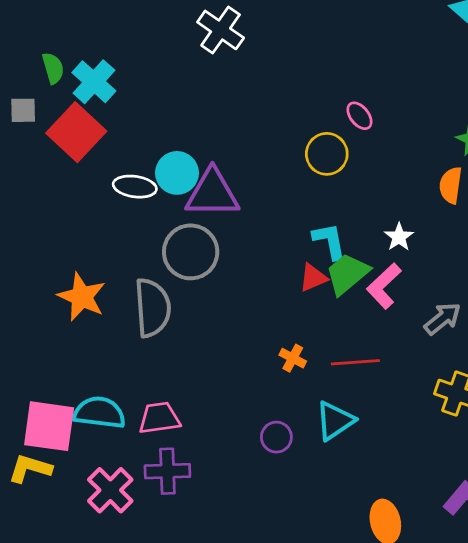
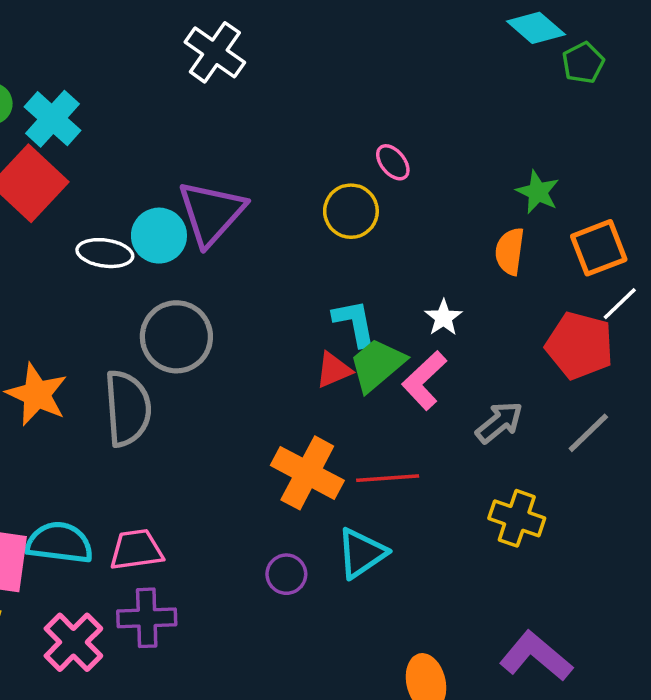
purple triangle: (212, 193) -> (211, 213), moved, turned -48
orange cross: (293, 358) -> (307, 473), size x2.0

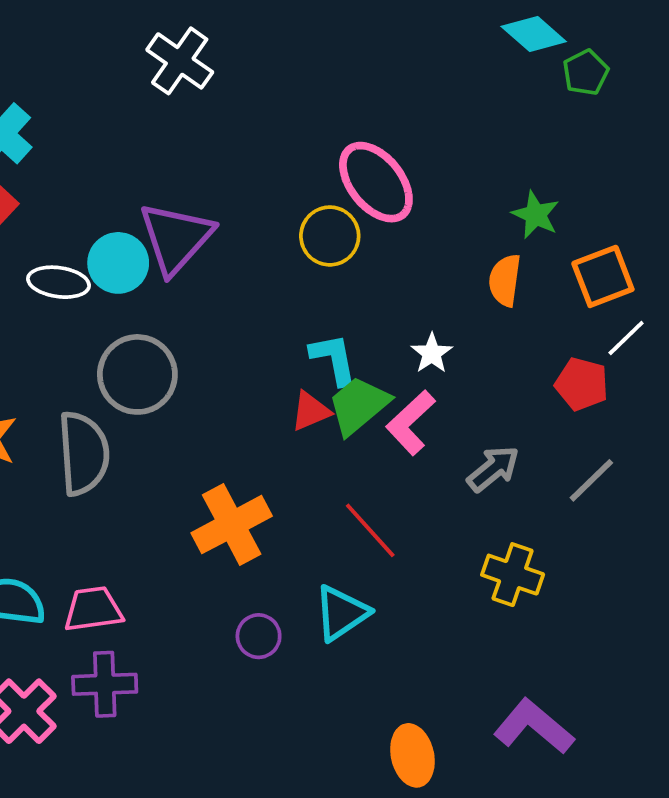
pink ellipse: (393, 162) -> (376, 182), size x2.0
red pentagon: (580, 346) -> (582, 384), size x0.7
orange cross: (307, 473) -> (232, 525), moved, turned 34
red line: (388, 478) -> (370, 530), turned 52

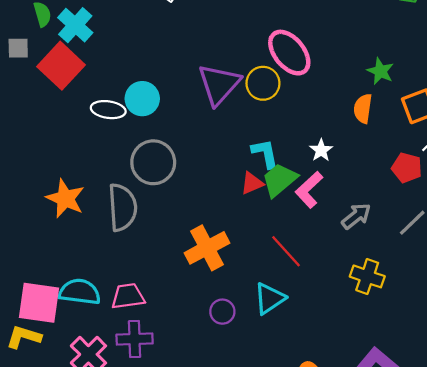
purple triangle: (176, 238) -> (219, 84), moved

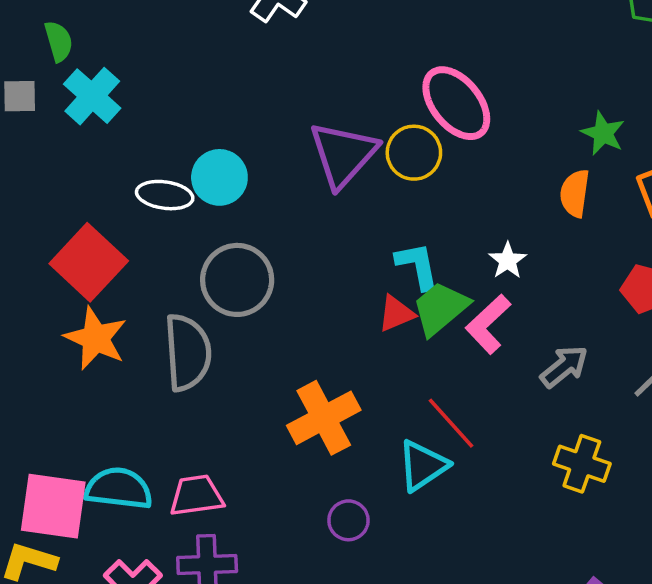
cyan cross: (75, 25) -> (92, 96), moved
red square: (61, 66) -> (89, 262), moved
cyan triangle: (270, 298) -> (423, 466), moved

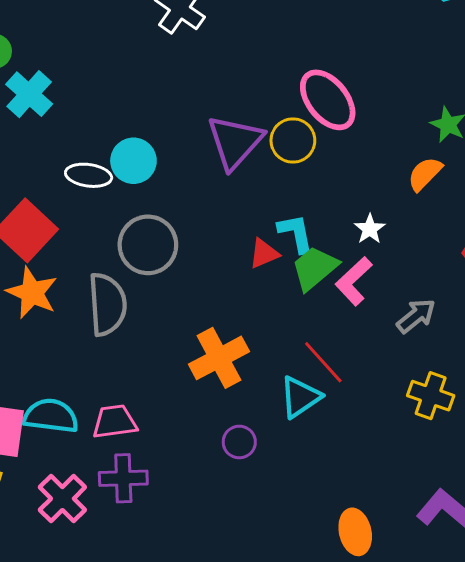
orange semicircle: (575, 193) -> (425, 174), turned 36
red triangle: (396, 314) -> (264, 254), moved

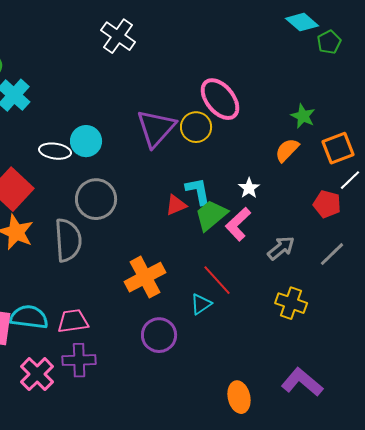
cyan triangle: (300, 397) -> (201, 304), size x0.7
purple circle: (239, 442) -> (159, 335), size x1.5

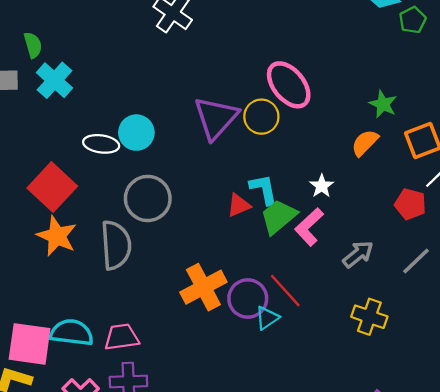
purple circle: (159, 335) -> (248, 298), moved

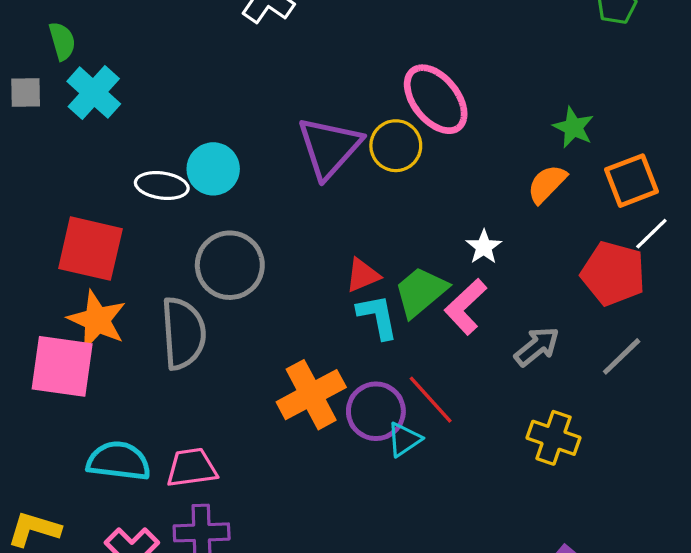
red square: (52, 187) -> (90, 249), turned -30
cyan L-shape: (264, 189) -> (378, 317), moved
red pentagon: (410, 204) -> (613, 273), size x1.4
pink square: (30, 344) -> (62, 366), moved

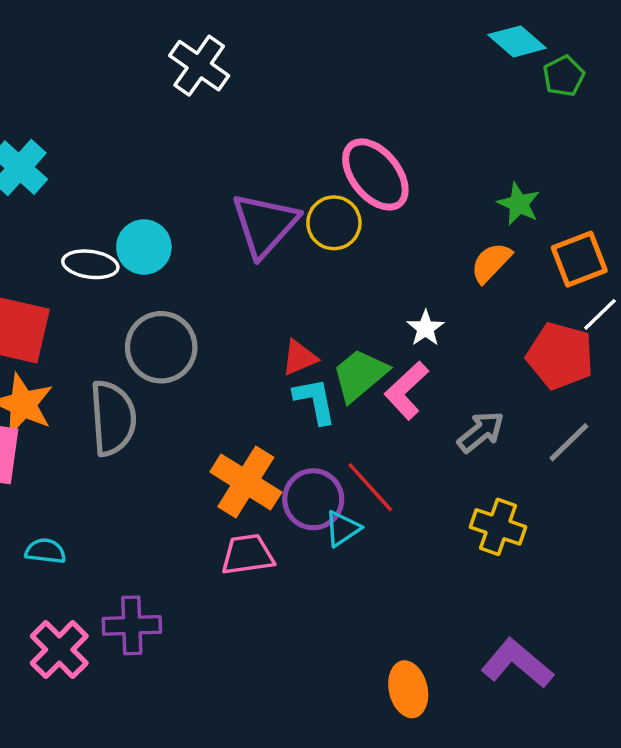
orange cross: (311, 395) -> (246, 482), turned -30
cyan semicircle: (119, 461) -> (45, 551), size x0.6
pink trapezoid: (192, 468) -> (248, 555), moved

